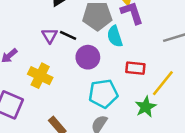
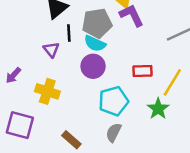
black line: (68, 35) -> (69, 33), moved, turned 70
cyan semicircle: (115, 36) -> (95, 43), moved, turned -40

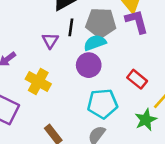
cyan semicircle: (95, 43) -> (95, 43), turned 125
red rectangle: (142, 71) -> (137, 79), turned 30

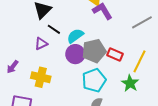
gray pentagon: (101, 23) -> (94, 51), moved
black line: (71, 27) -> (54, 29), turned -48
purple triangle: (50, 41) -> (41, 44), turned 48

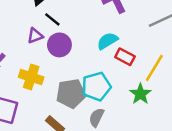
cyan semicircle: (75, 36) -> (107, 41), moved
gray pentagon: (94, 51) -> (71, 94), moved
purple circle: (75, 54) -> (59, 45), moved

